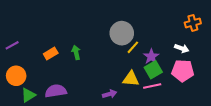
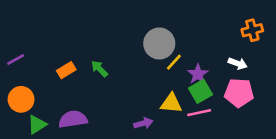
green arrow: (76, 52) -> (99, 69), turned -32

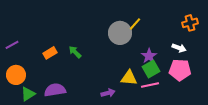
yellow line: (174, 62) -> (135, 24), moved

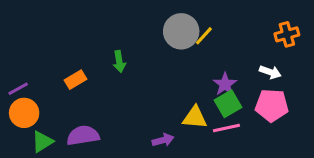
gray circle: (120, 33) -> (181, 31), moved
purple line: (12, 45) -> (18, 89), moved
green arrow: (75, 52) -> (119, 62), moved, turned -144

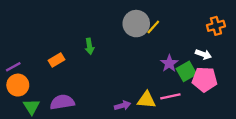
green square: (228, 104) -> (186, 71), moved
yellow triangle: (195, 117) -> (146, 100), moved
green triangle: (42, 142) -> (31, 107), turned -30

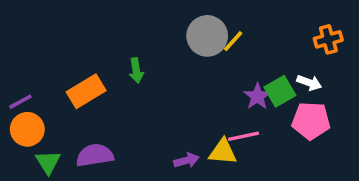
orange rectangle: (57, 60) -> (86, 91), size x1.5
green square: (186, 71) -> (280, 91), moved
pink line: (170, 96) -> (244, 136), moved

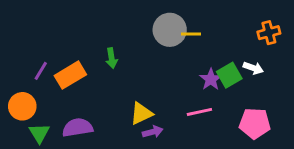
yellow line: (233, 41) -> (191, 34), turned 48
purple line: (20, 102) -> (41, 71), moved, turned -30
pink pentagon: (311, 121) -> (255, 123), moved
yellow triangle: (223, 152) -> (141, 113), moved, turned -30

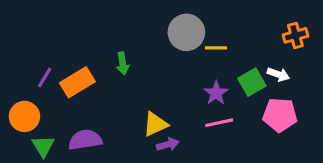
yellow line: (191, 34) -> (216, 48), moved
purple star: (211, 79) -> (216, 93), moved
pink pentagon: (255, 123) -> (280, 115), moved

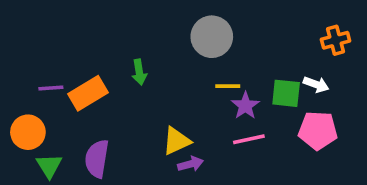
yellow line: (216, 48) -> (228, 86), moved
purple line: (45, 78) -> (51, 88), turned 55
green square: (252, 82) -> (286, 93), turned 36
purple semicircle: (85, 140) -> (97, 159), turned -72

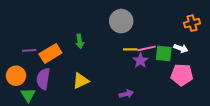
pink line: (249, 139) -> (146, 48), moved
yellow triangle: (176, 141) -> (81, 81), moved
purple semicircle: (97, 159) -> (43, 79), moved
purple arrow: (191, 164) -> (126, 94), moved

